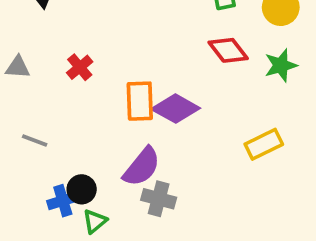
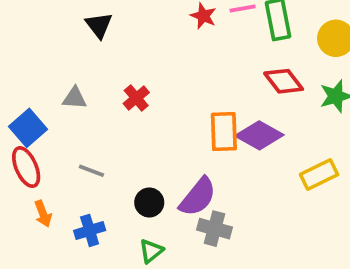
orange rectangle: (140, 101) -> (224, 132), moved
purple diamond: (176, 109) -> (259, 135), moved
black circle: (82, 189) -> (149, 202), moved
blue cross: (63, 201) -> (90, 230), moved

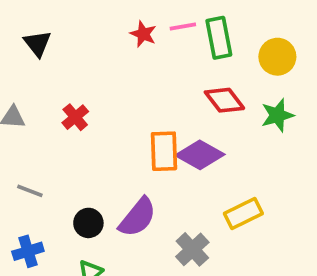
yellow rectangle: (319, 175) -> (243, 214), moved
gray cross: (215, 229) -> (192, 249), moved, turned 32

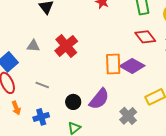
red cross: (75, 117) -> (66, 46), size x1.6

